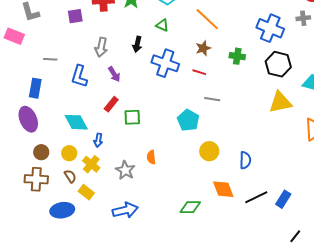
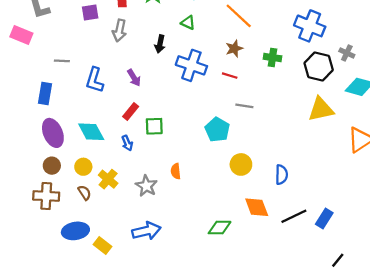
gray cross: (303, 18) -> (347, 53), moved, turned 32
gray arrow: (101, 47) -> (119, 30), moved
purple ellipse: (28, 119) -> (53, 133), moved
blue arrow: (98, 140) -> (127, 143), moved, turned -32
yellow rectangle: (86, 192) -> (102, 246), moved

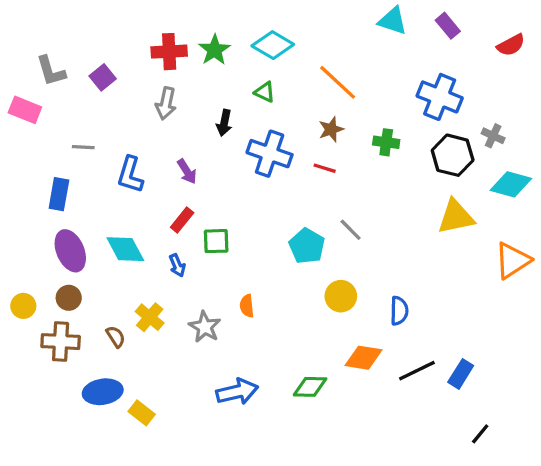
purple square: (90, 12) -> (103, 77), moved, turned -30
gray line: (244, 106) -> (351, 230), moved, turned 36
yellow circle: (83, 167) -> (23, 306), moved
orange diamond: (257, 207) -> (363, 358), turned -60
blue arrow: (146, 231) -> (237, 392), moved

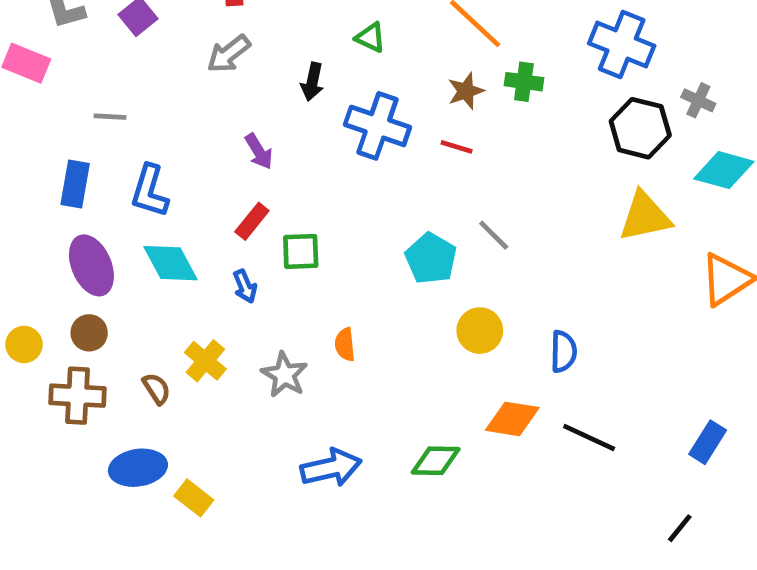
gray arrow: (166, 103) -> (229, 54), turned 40
green cross: (386, 142) -> (524, 82), moved
blue L-shape: (130, 175) -> (150, 191), moved
black line: (417, 371) -> (589, 437), turned 51
blue rectangle: (461, 374) -> (708, 442), moved

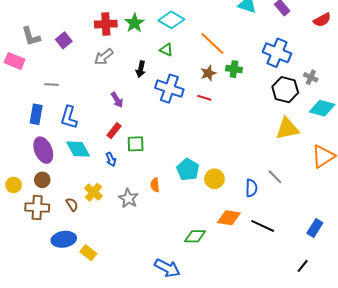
gray line: (494, 235) -> (275, 177), moved
cyan pentagon: (431, 258) -> (188, 170), moved
blue arrow: (331, 468) -> (167, 268), moved, turned 40

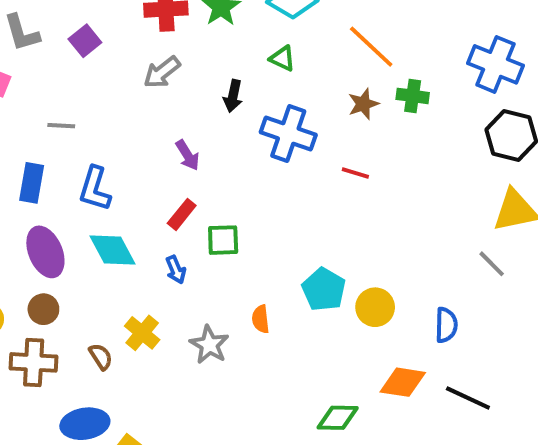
red line: (204, 98) -> (355, 173), moved
gray line: (275, 177) -> (492, 264), moved

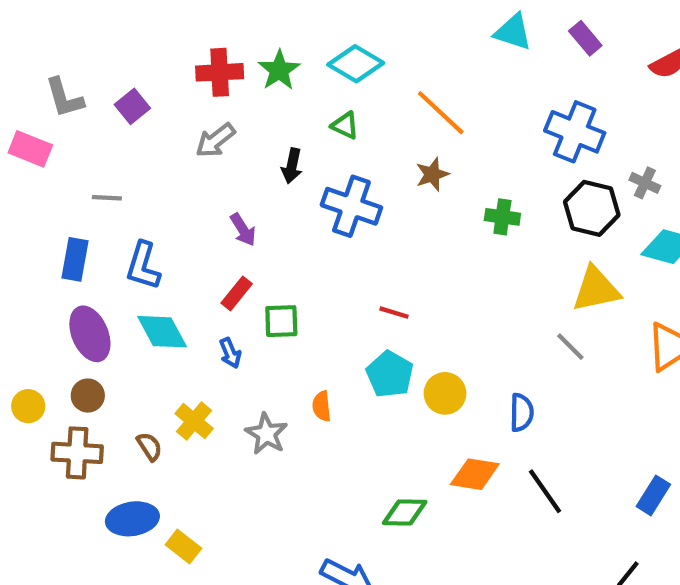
green cross: (413, 96) -> (502, 217), moved
red line: (355, 173) -> (394, 313), moved
black line: (468, 398) -> (545, 491), turned 30

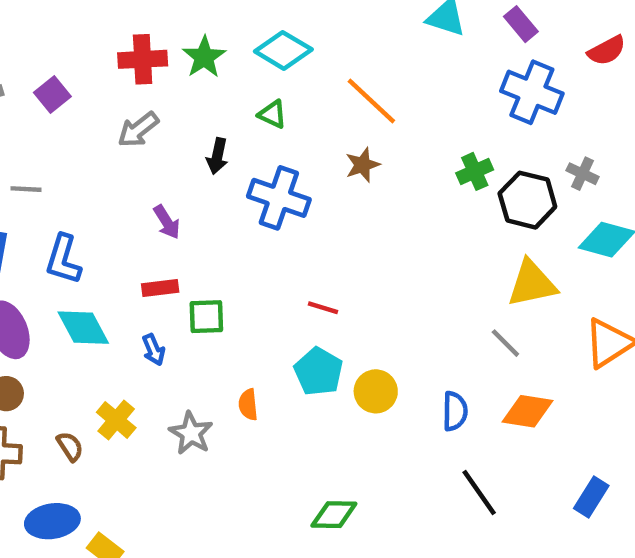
blue cross: (575, 132) -> (532, 92), moved
green cross: (502, 217) -> (475, 171), moved, turned -32
red rectangle: (237, 293) -> (160, 288), turned 44
orange diamond: (475, 474) -> (527, 411), moved

